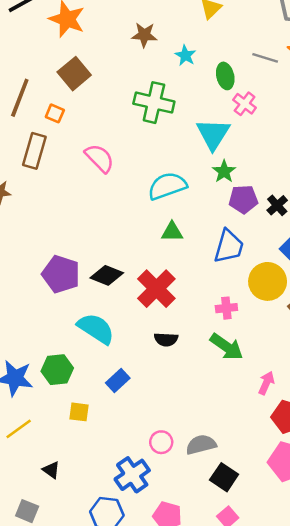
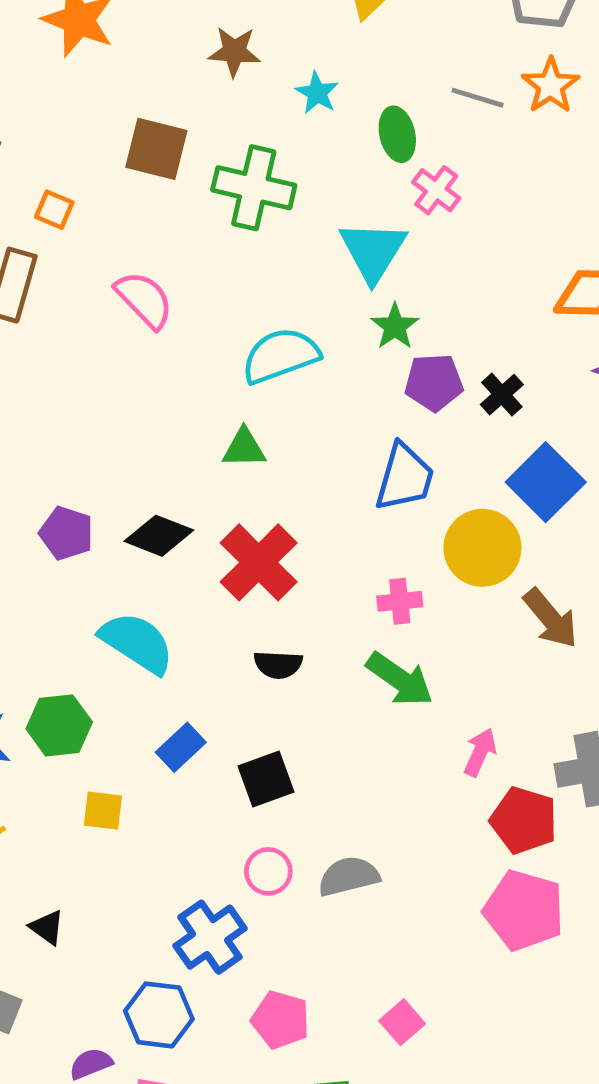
brown square: (74, 74) -> (156, 149), moved, turned -36
green triangle: (172, 232) -> (244, 448), moved
purple pentagon: (61, 274) -> (66, 533), size x0.7
black square: (224, 477) -> (266, 779), moved, turned 36

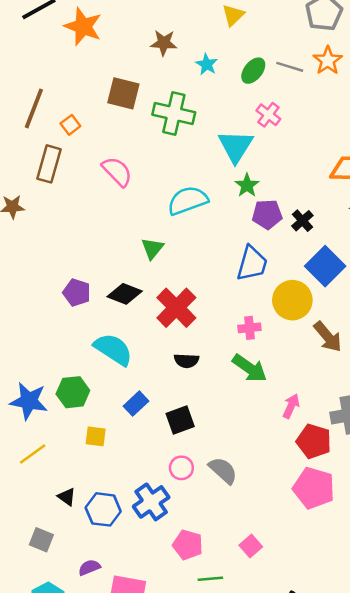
green ellipse: (397, 134) -> (253, 71), moved, turned 52
orange square: (54, 210) -> (70, 125), turned 30
green triangle: (244, 448) -> (152, 248), moved, turned -50
gray semicircle: (349, 876) -> (223, 470), turned 56
blue hexagon: (159, 1015) -> (103, 509), moved

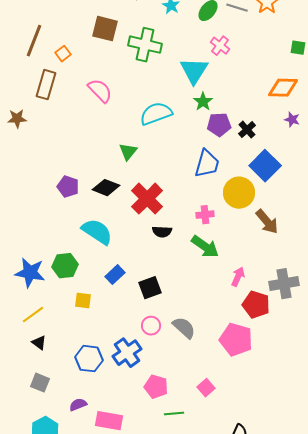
black semicircle: (186, 361) -> (162, 232), moved
pink pentagon: (314, 488) -> (236, 340), moved
black triangle: (67, 497) -> (39, 343), moved

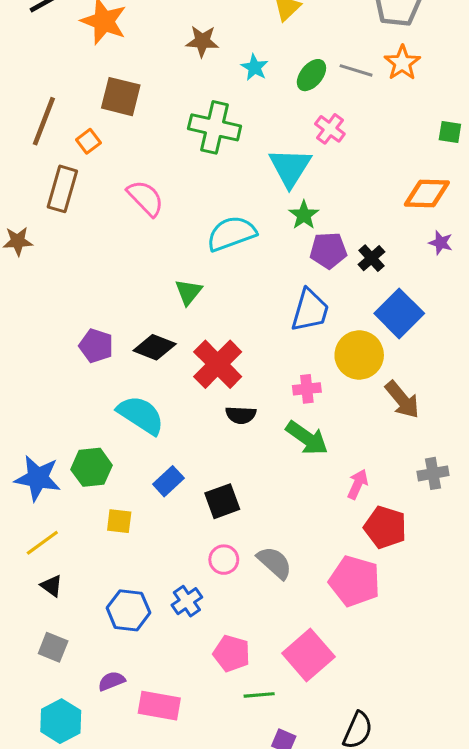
brown square: (105, 29) -> (121, 97), moved
gray cross: (284, 284) -> (433, 473), moved, size x0.7
blue cross: (127, 353) -> (187, 601), size x0.7
pink square: (206, 388) -> (308, 655), size x1.8

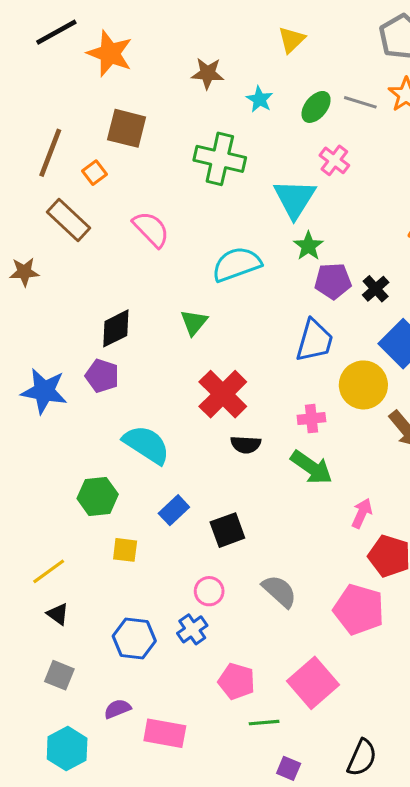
brown rectangle: (62, 189) -> (69, 220), turned -63
black diamond: (155, 347) -> (116, 328), moved, turned -48
blue star: (38, 478) -> (44, 391), moved
pink circle: (224, 560) -> (209, 591), moved

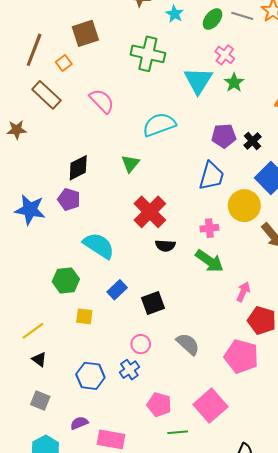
brown square: (127, 128) -> (85, 33), turned -32
green star: (308, 246) -> (234, 83), moved

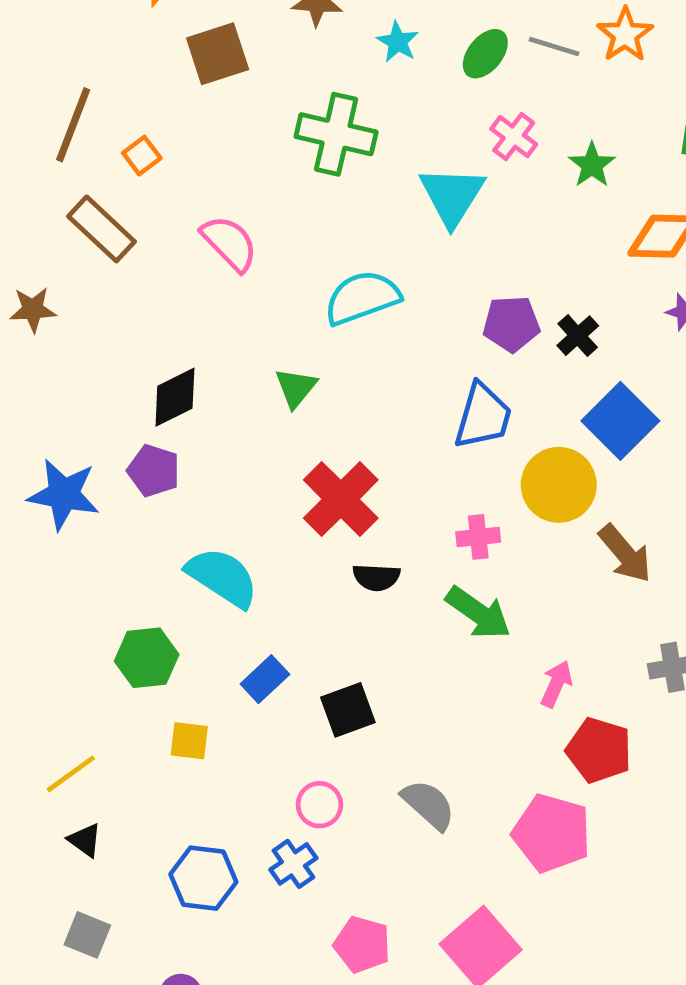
brown square: (85, 33) -> (218, 54), moved
green star: (234, 83) -> (592, 165), moved

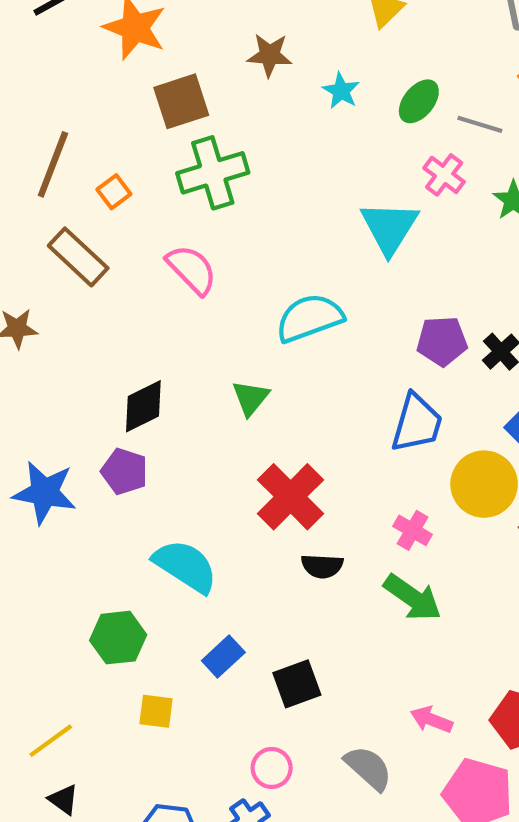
gray line: (554, 47) -> (480, 124), moved
green cross: (336, 134) -> (213, 173), moved, turned -30
pink cross: (478, 537) -> (413, 530), turned 36
pink arrow: (556, 684) -> (431, 720), moved, turned -93

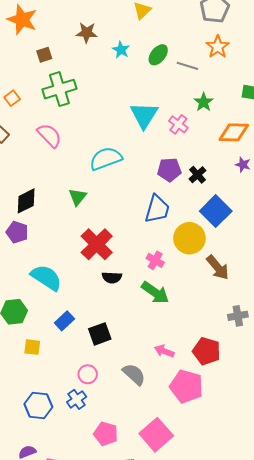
brown square: (181, 101) -> (44, 55), size x0.6
pink cross: (444, 175) -> (178, 124), moved

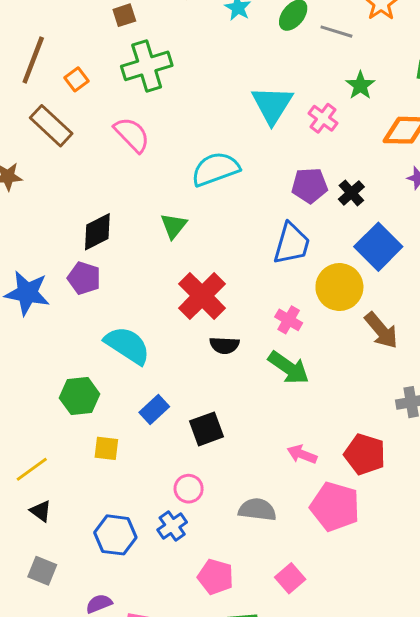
gray semicircle: (134, 374) -> (257, 510), moved, turned -35
pink square: (156, 435) -> (290, 578), size x0.6

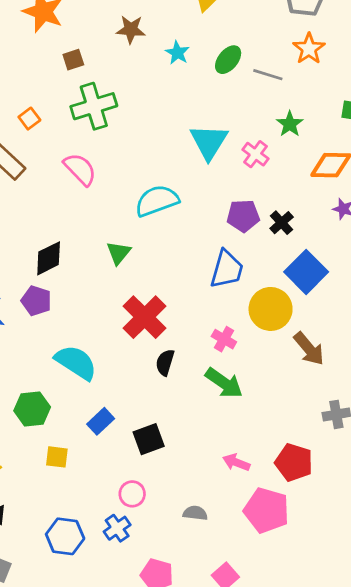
black semicircle: (224, 345) -> (165, 362), turned 104
gray semicircle: (257, 510) -> (195, 513), size x0.7

